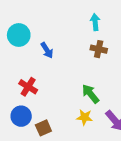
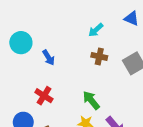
cyan arrow: (95, 22) -> (96, 30), turned -126
red cross: (28, 87) -> (44, 96), moved

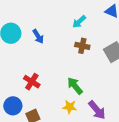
blue arrow: (49, 58) -> (38, 36), moved

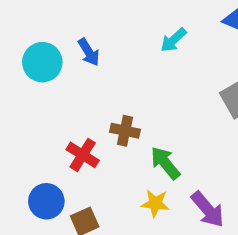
blue arrow: (38, 36) -> (89, 52), moved
brown cross: (82, 46) -> (125, 131), moved

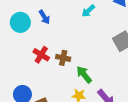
red cross: (83, 155) -> (41, 55), moved

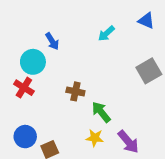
cyan circle: (20, 22) -> (33, 62), moved
red cross: (41, 55) -> (24, 88), moved

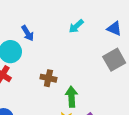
blue triangle: (146, 21) -> (114, 29), moved
green arrow: (101, 112) -> (72, 97), turned 36

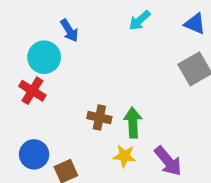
brown cross: (48, 78) -> (99, 118), moved

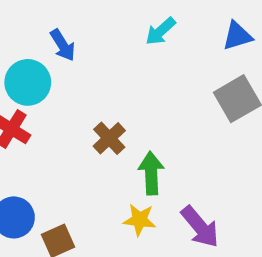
blue triangle: (195, 24) -> (237, 36), turned -40
brown cross: (99, 118) -> (109, 138), moved, turned 35

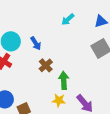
blue arrow: (63, 45) -> (36, 43), moved

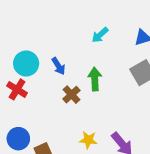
green arrow: (64, 80) -> (95, 79), moved

